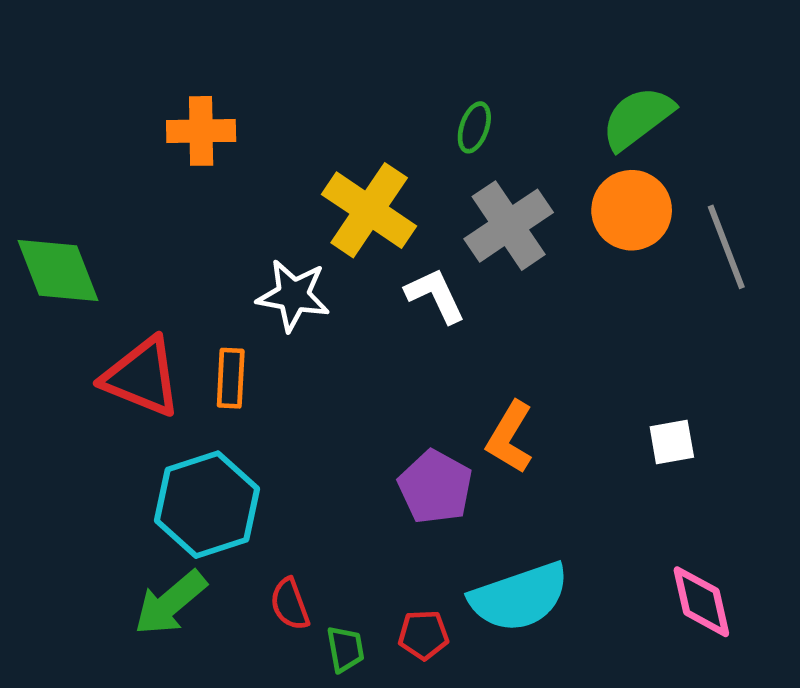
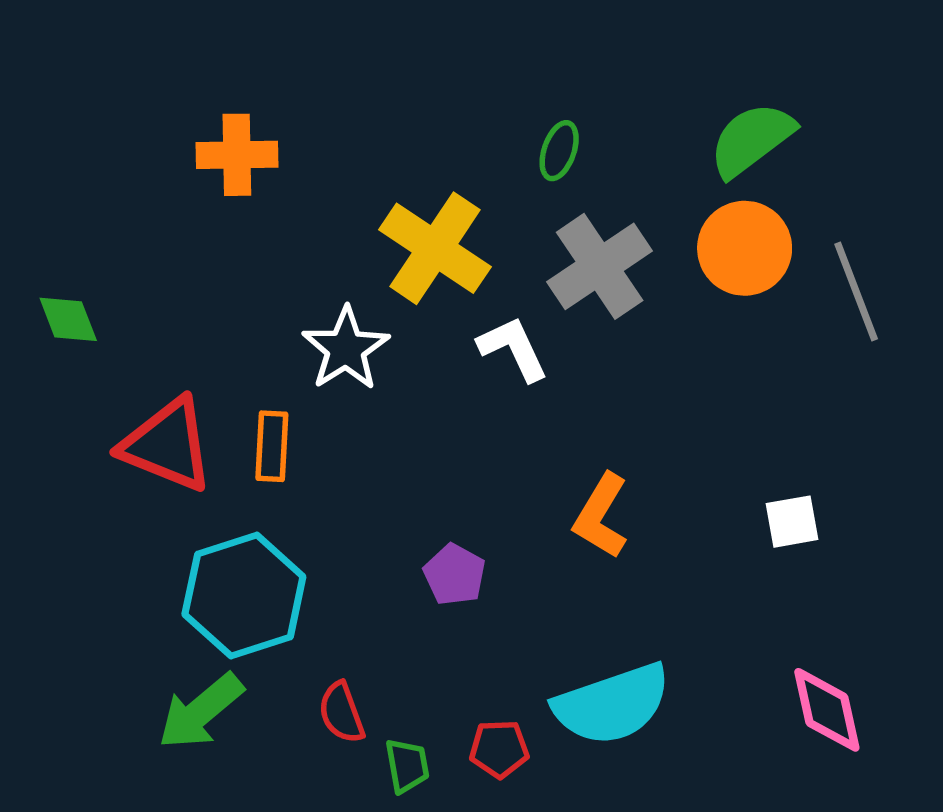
green diamond: (58, 271) -> (68, 319), size x0.6
white star: (293, 295) -> (346, 349), turned 30
purple pentagon: (435, 487) -> (455, 575), moved, size x0.7

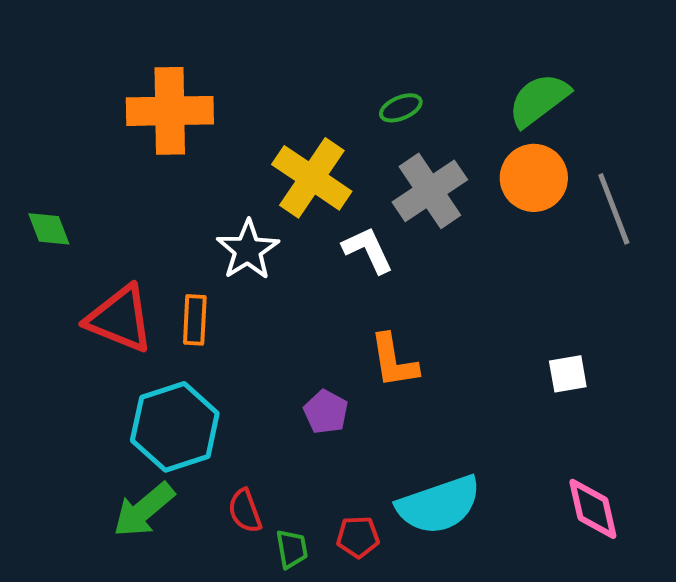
green ellipse: (559, 151) -> (401, 108), turned 48
orange cross: (237, 155) -> (170, 111), size x1.5
orange L-shape: (601, 516) -> (394, 361), moved, turned -40

